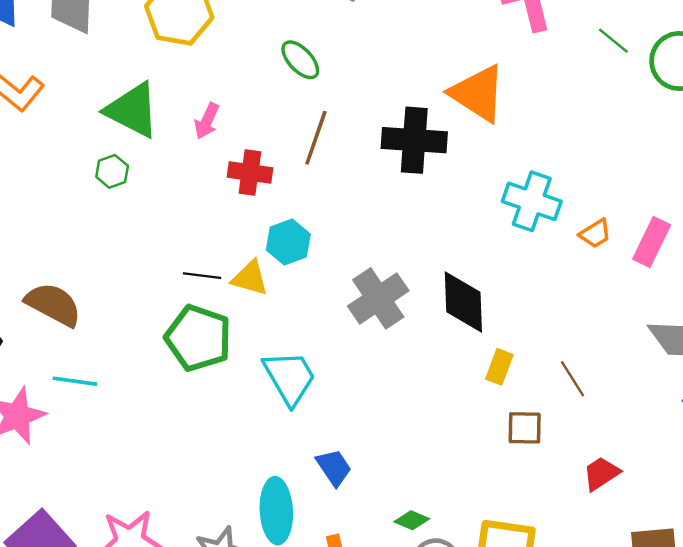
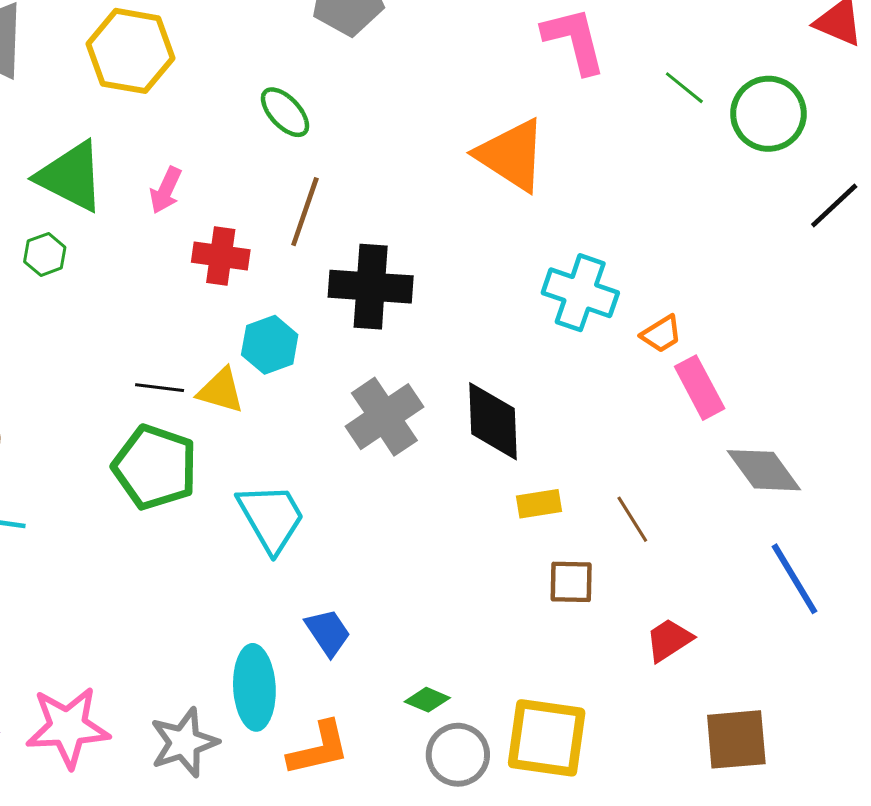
black cross: (414, 140) -> (371, 287), moved
pink rectangle: (652, 242) -> (700, 388), moved, turned -54
yellow rectangle: (499, 367) -> (539, 504), turned 60

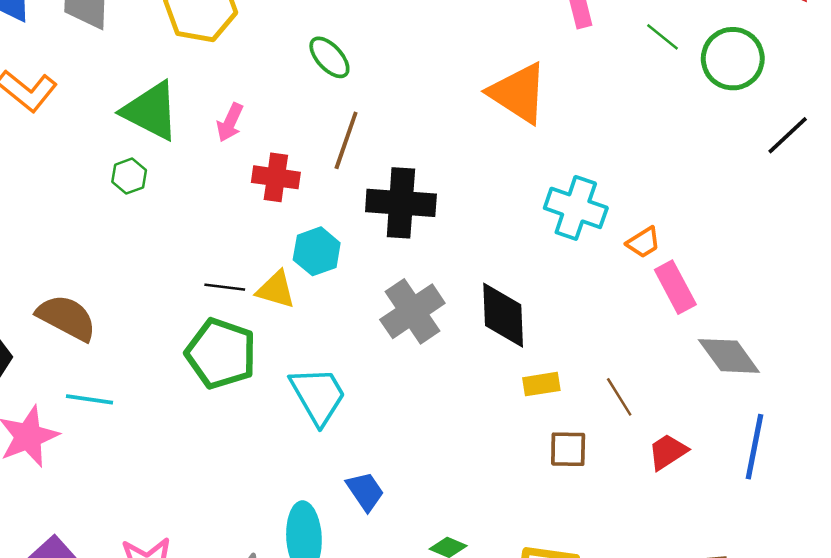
blue line: (794, 579) -> (754, 447), turned 42
red trapezoid: (669, 640) -> (668, 452), moved

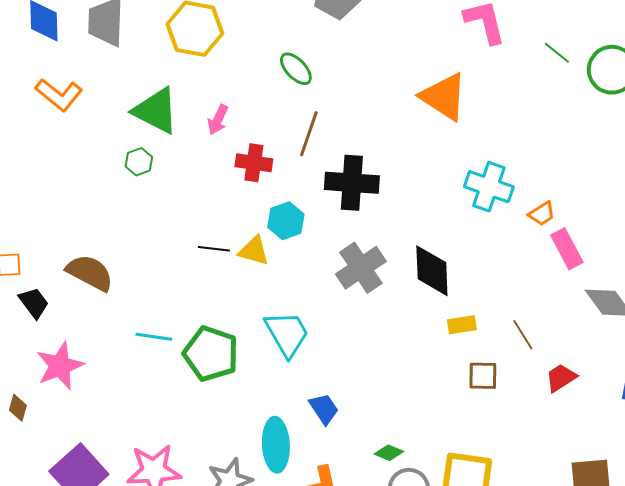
green pentagon: (221, 353) -> (211, 354), moved
cyan line: (90, 399) -> (154, 337), moved

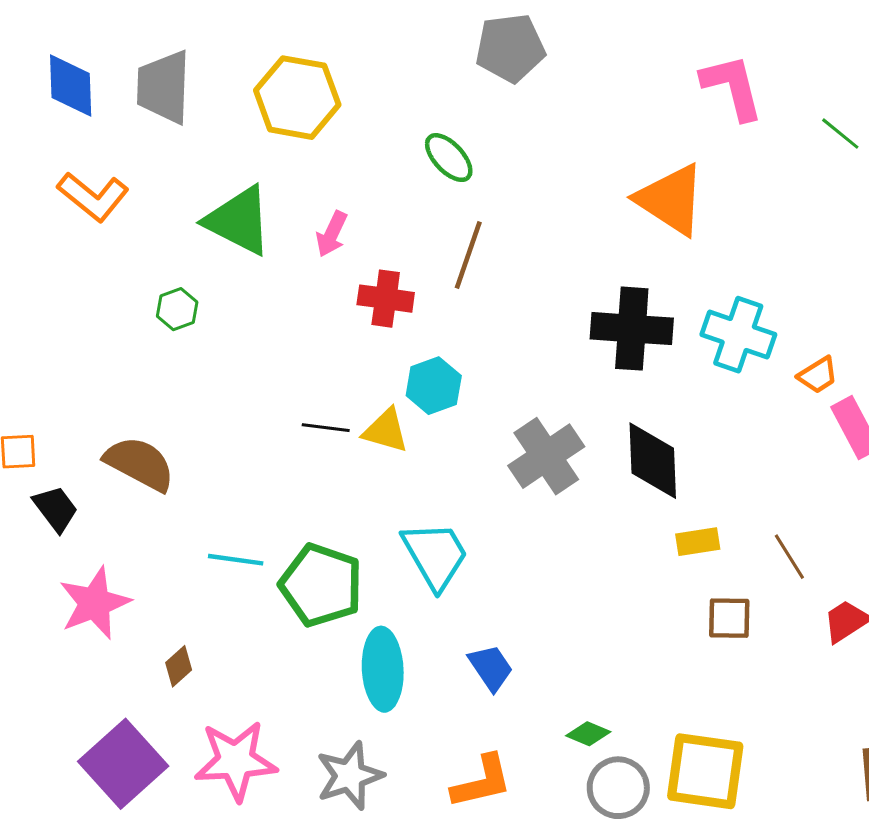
green hexagon: (139, 162) -> (177, 309), moved
black cross: (352, 183) -> (632, 329), moved
brown diamond: (18, 408) -> (179, 666), moved, turned 32
cyan ellipse: (276, 445) -> (383, 669), moved

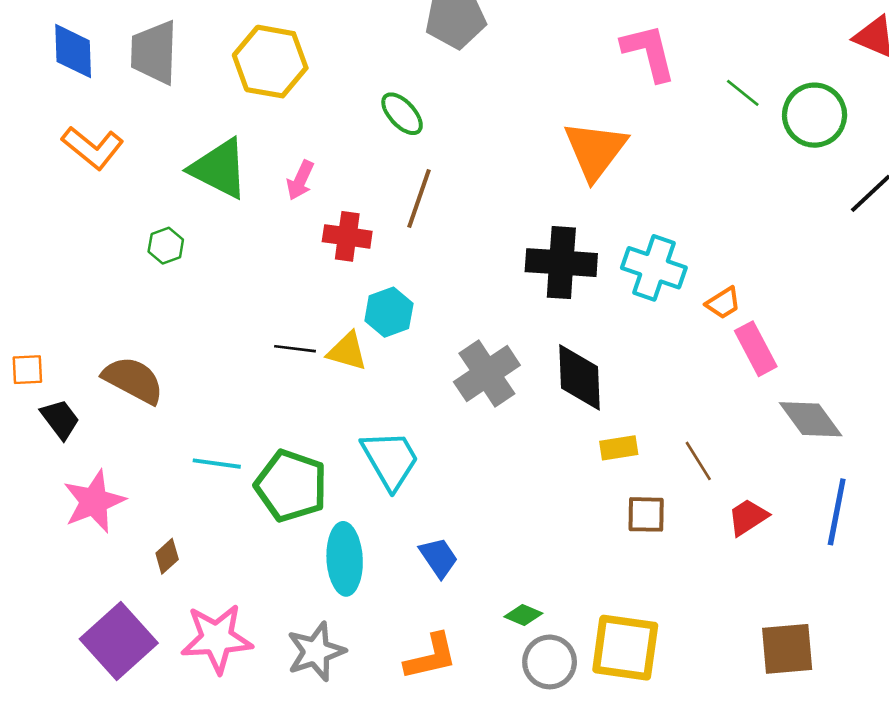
orange triangle: (671, 200) -> (595, 150), turned 34

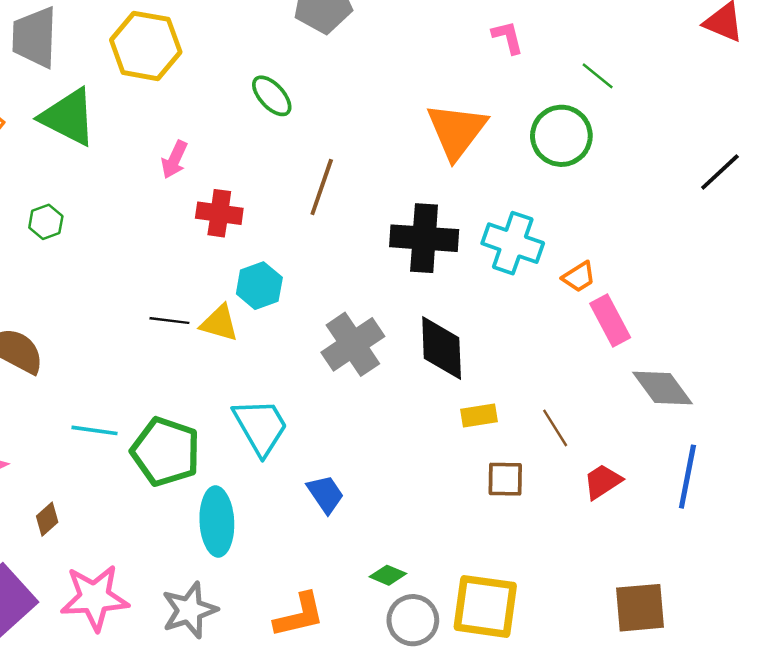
pink L-shape: (649, 52) -> (508, 37), size x0.6
green circle: (815, 115) -> (561, 136), moved
green triangle: (219, 169) -> (68, 117), moved
brown line: (419, 199) -> (322, 187), moved
blue trapezoid: (439, 558) -> (325, 494), moved

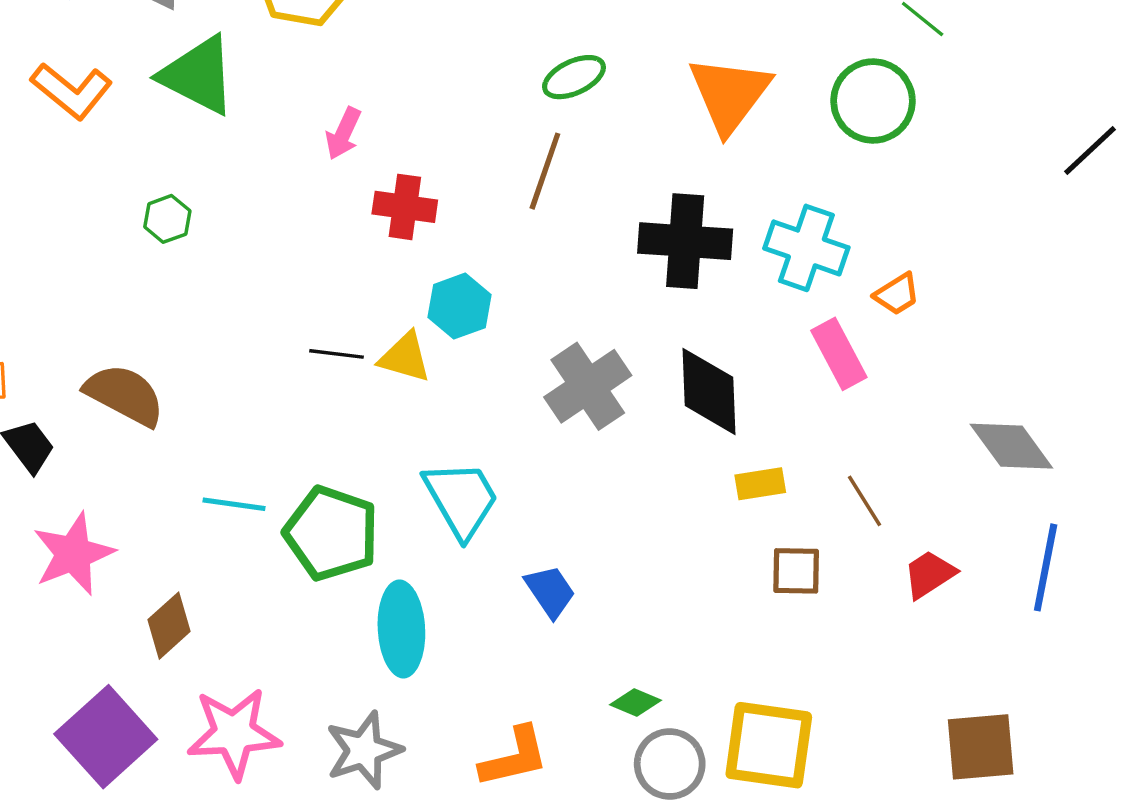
green ellipse: (272, 96) -> (574, 77), moved, turned -72
pink rectangle: (610, 321) -> (839, 354), moved
brown diamond: (47, 519) -> (169, 626), size x1.4

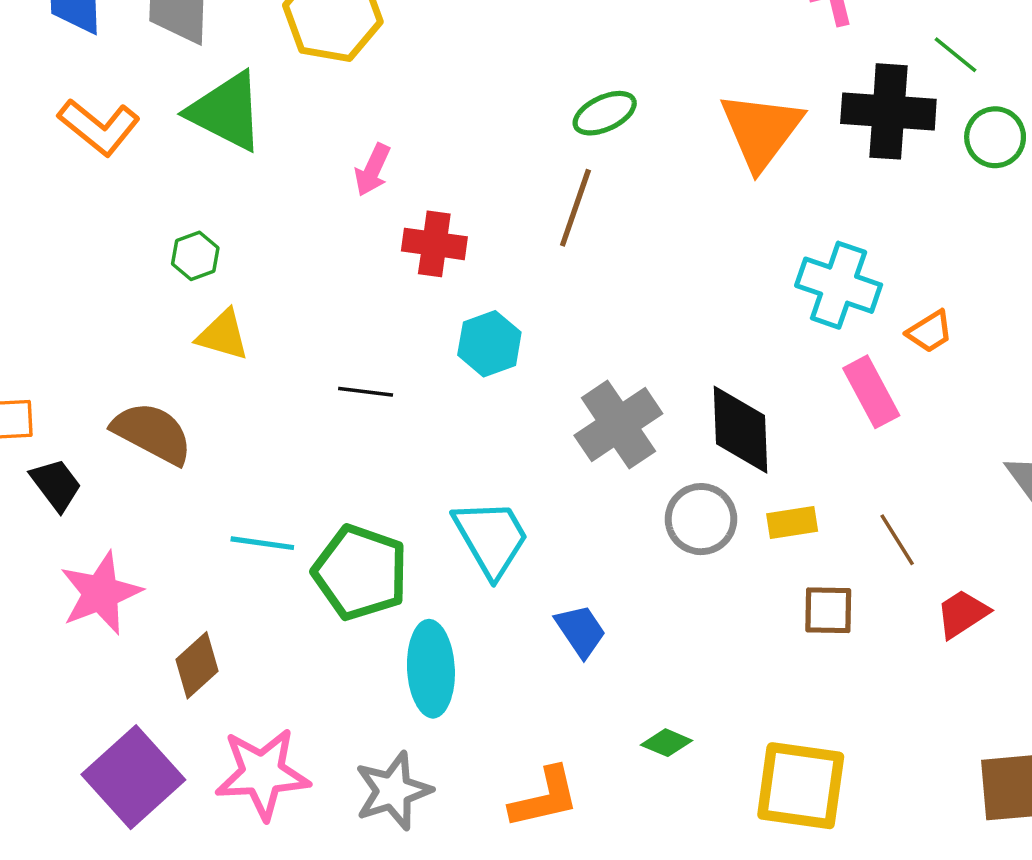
green circle: (873, 101) -> (995, 137), moved, size x0.7
black cross: (685, 241) -> (888, 111), moved
yellow triangle: (405, 357) -> (223, 335), moved
gray circle: (670, 764) -> (701, 519), moved

